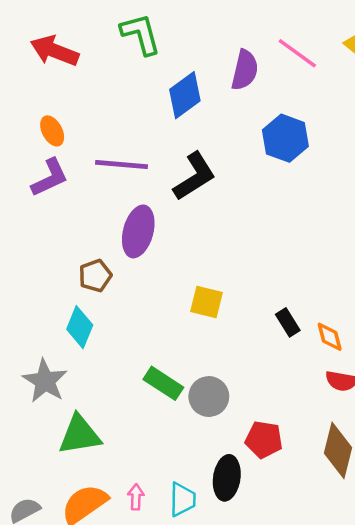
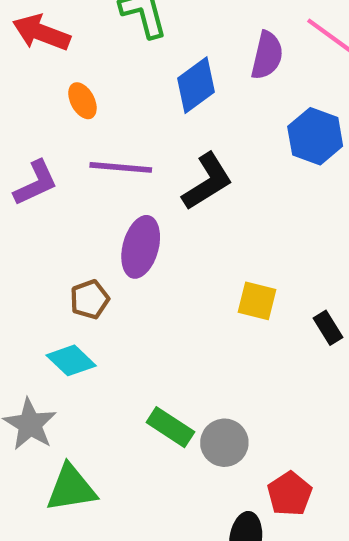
orange ellipse: (52, 131) -> (82, 101), moved
yellow square: (206, 302) -> (257, 301), moved
black rectangle: (288, 322) -> (328, 328), moved
cyan diamond: (80, 327) -> (71, 360), turned -69
red pentagon: (264, 440) -> (290, 494), turned 30

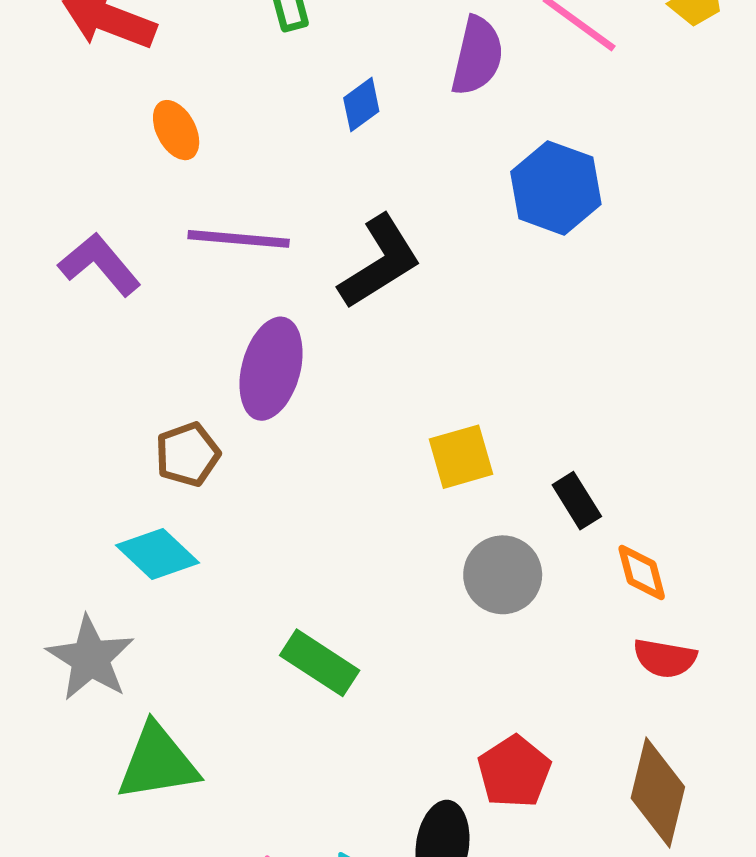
blue diamond: (196, 85) -> (361, 105), size x0.6
purple L-shape: (36, 183) -> (100, 264), turned -105
yellow square: (257, 301) -> (461, 457), turned -30
gray circle: (224, 443) -> (503, 575), moved

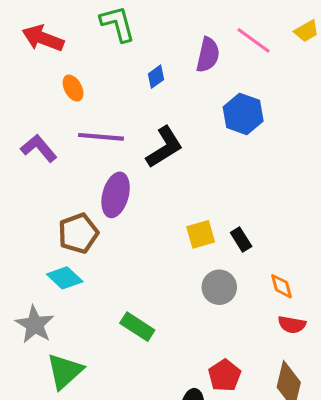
brown pentagon: (188, 454) -> (78, 233), size x1.4
black rectangle: (577, 501) -> (241, 240), moved
green triangle: (158, 762) -> (65, 371), turned -33

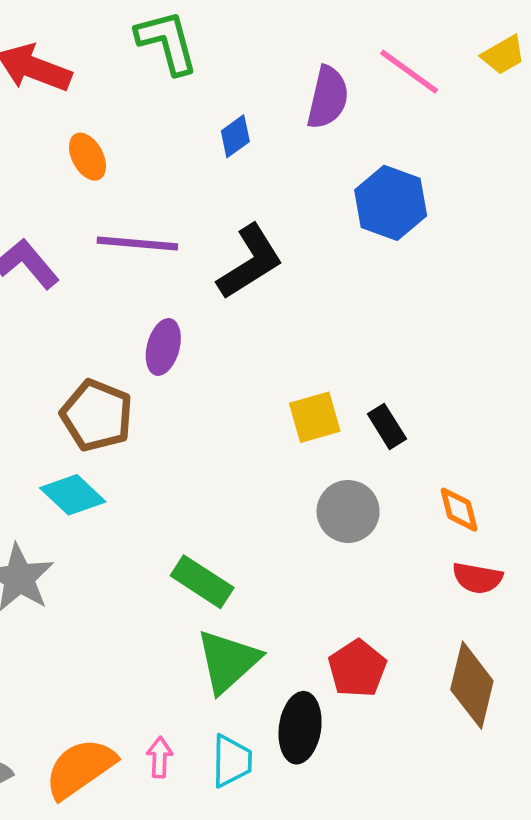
purple ellipse: (116, 195) -> (163, 347), size x0.7
brown pentagon: (78, 233) -> (97, 415), turned -30
green triangle: (65, 371) -> (228, 661), moved

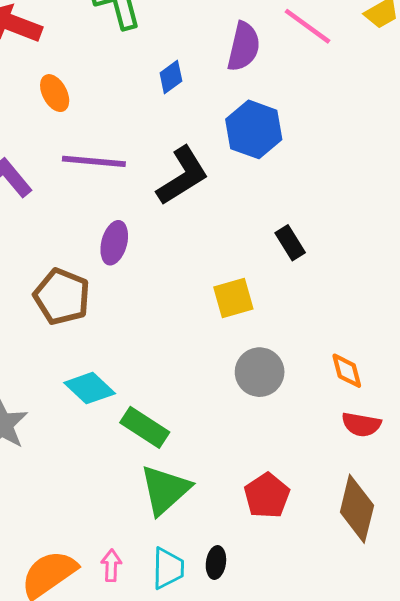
blue hexagon: (391, 203) -> (254, 129), moved
black rectangle: (387, 426) -> (290, 243), moved
cyan diamond: (73, 495) -> (90, 388), moved
black ellipse: (300, 728) -> (216, 563), moved, size x0.6

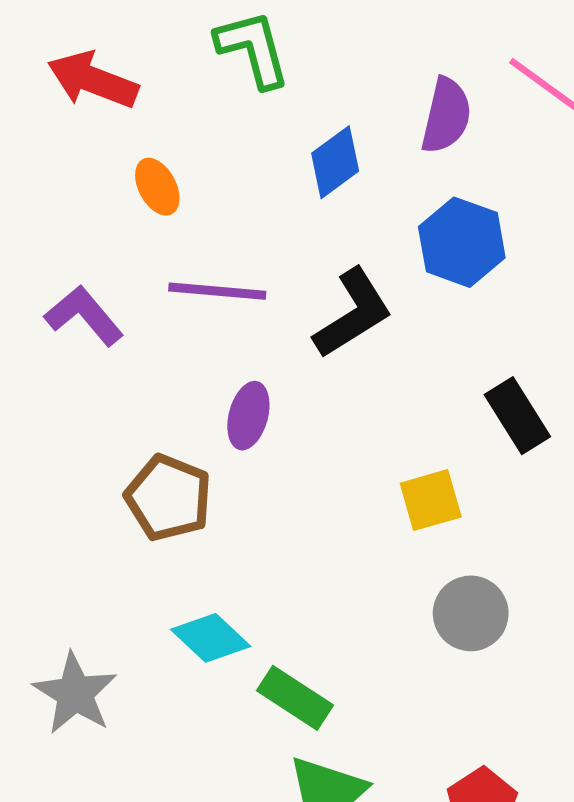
blue diamond: (171, 77) -> (335, 162), size x1.4
black rectangle: (290, 243) -> (517, 416), size x1.4

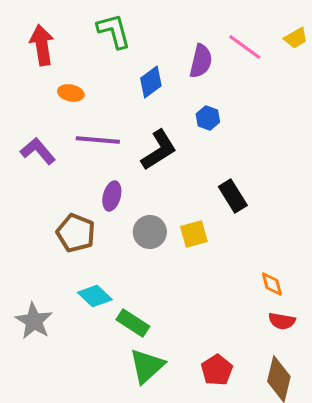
red arrow: (93, 80) -> (42, 45), turned 60
orange ellipse: (157, 187) -> (71, 93), turned -50
blue hexagon: (462, 242) -> (208, 118), size x0.6
gray circle: (471, 613) -> (150, 232), moved

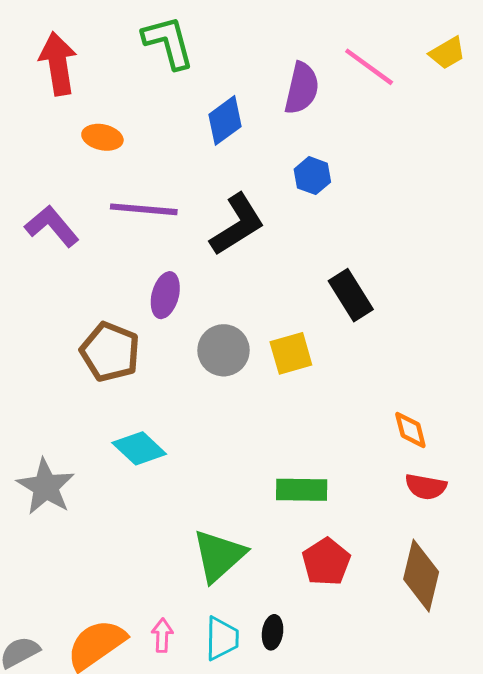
green rectangle: (133, 323) -> (302, 490), moved, turned -32

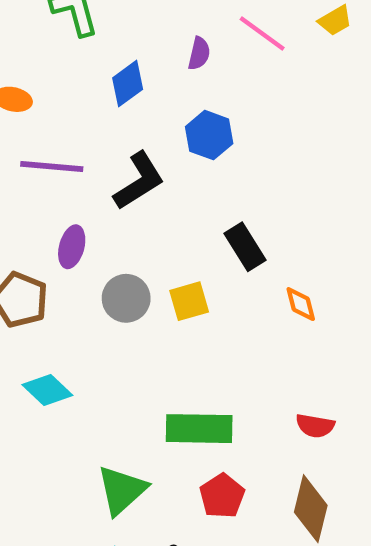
purple semicircle: (302, 88) -> (199, 53), size x0.7
blue hexagon: (312, 176) -> (209, 135), size x1.4
orange diamond: (410, 430) -> (301, 304), moved
green rectangle: (302, 490) -> (199, 429), size x1.4

